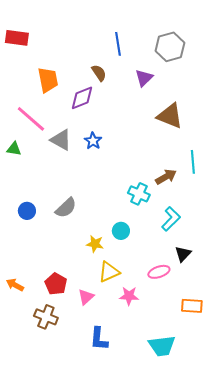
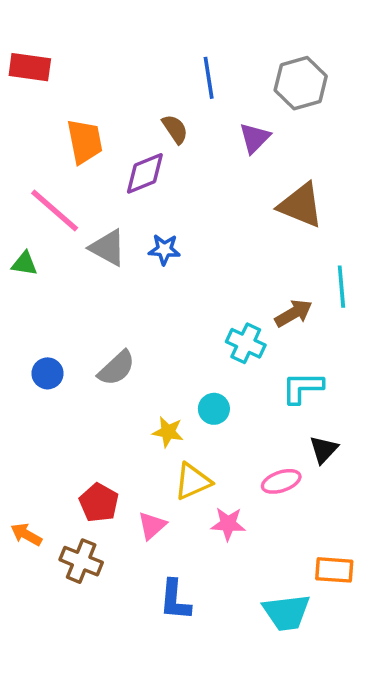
blue star: (93, 141) -> (164, 249), turned -30
cyan L-shape: (171, 219) -> (302, 388), turned -135
orange arrow: (15, 285) -> (26, 535), moved
orange rectangle: (192, 306) -> (334, 570), moved

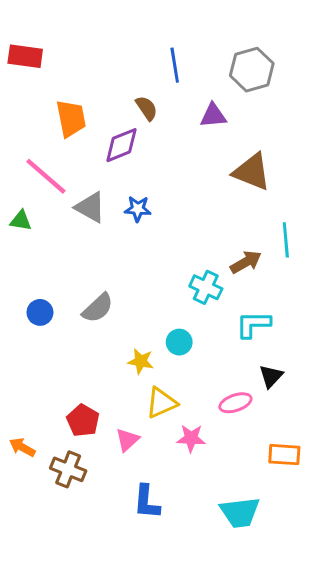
purple triangle: (255, 138) -> (213, 115), turned 40
orange rectangle: (334, 570) -> (284, 455), moved

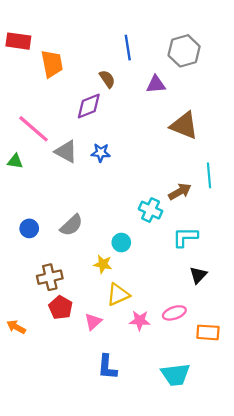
orange trapezoid: (71, 118) -> (52, 64), moved
cyan circle: (179, 342) -> (121, 243), moved
pink ellipse: (235, 403) -> (174, 313), moved
brown cross: (68, 469) -> (50, 277), moved, turned -35

